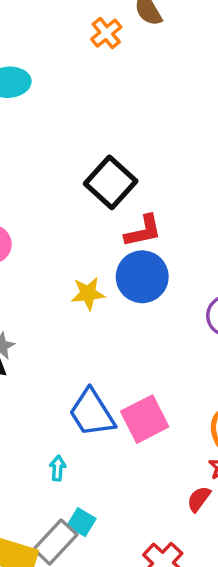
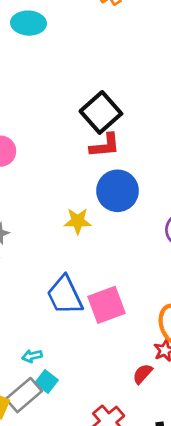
red L-shape: (143, 231) -> (105, 146), moved
yellow star: (88, 294) -> (78, 221), moved
cyan arrow: (58, 468) -> (32, 356), moved, turned -114

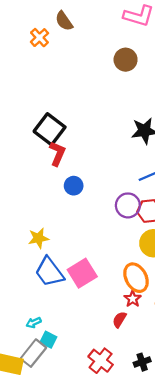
red L-shape: (105, 146) -> (57, 153), turned -50
blue circle: (118, 191) -> (74, 186), size x0.6
yellow star: (78, 221) -> (38, 238), moved

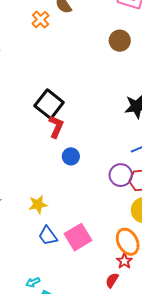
blue trapezoid: (49, 272) -> (48, 236), size x0.7

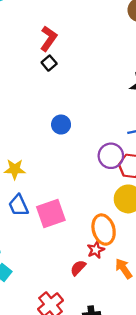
black square: (49, 104) -> (49, 63), size x0.5
red L-shape: (56, 127) -> (49, 39), moved

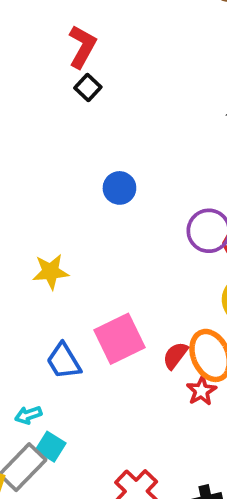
blue trapezoid: (18, 205) -> (64, 361), moved
red semicircle: (78, 268) -> (175, 355), moved

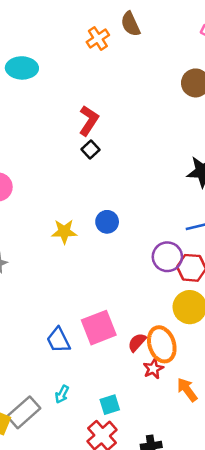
yellow star: (51, 272) -> (64, 232), moved
cyan arrow: (28, 415) -> (62, 394), moved, turned -48
cyan square: (51, 447) -> (110, 405), moved, turned 36

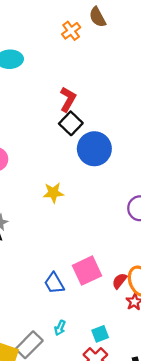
black square: (90, 150) -> (71, 123), size x1.5
blue circle: (107, 222) -> (94, 149), moved, size x1.8

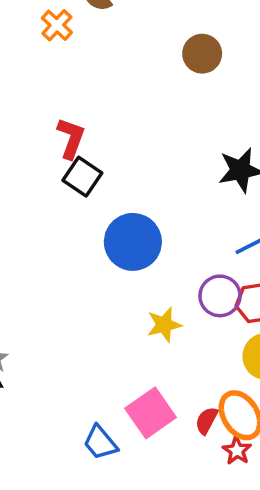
blue circle: (94, 149) -> (133, 242), moved
yellow star: (53, 193) -> (164, 325), moved

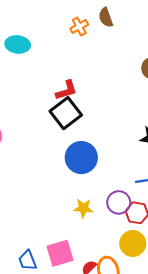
red L-shape: (71, 138) -> (66, 90), turned 35
black square: (82, 177) -> (66, 113), size x1.4

